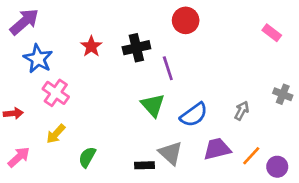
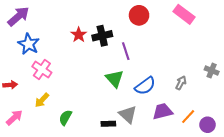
pink rectangle: (272, 33) -> (184, 14), moved, size x1.5
red star: (91, 46) -> (79, 35), moved

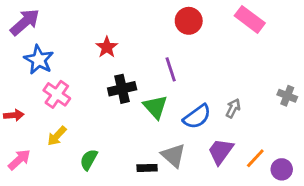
black cross: (102, 36) -> (122, 89), moved
gray arrow: (181, 83) -> (233, 108), moved
purple trapezoid: (163, 111) -> (221, 151), turned -40

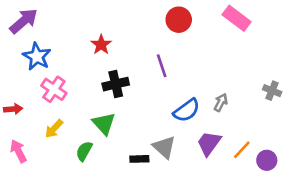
green triangle: (155, 107) -> (104, 123), moved
pink arrow: (19, 160) -> (18, 151), turned -75

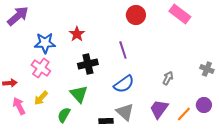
blue star: (37, 56) -> (45, 43), moved, turned -30
blue semicircle: (187, 110) -> (124, 84), moved
pink arrow: (18, 151) -> (19, 106), moved
purple circle: (267, 160) -> (204, 105), moved

